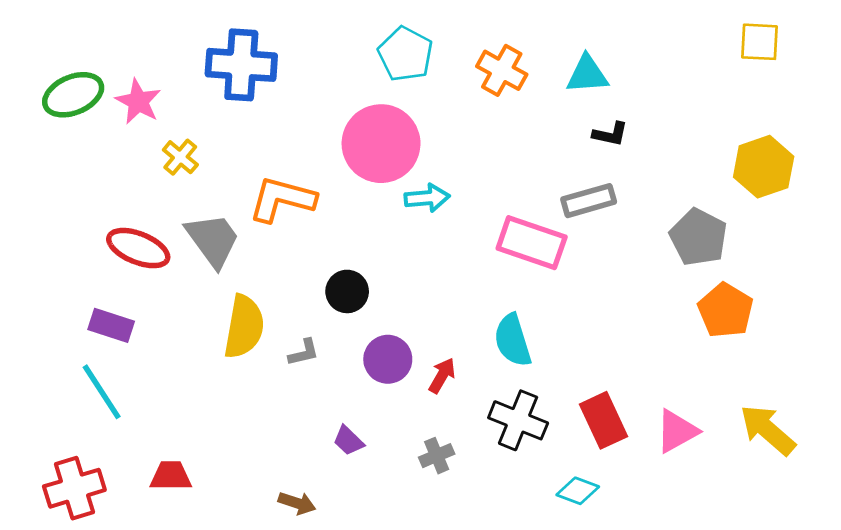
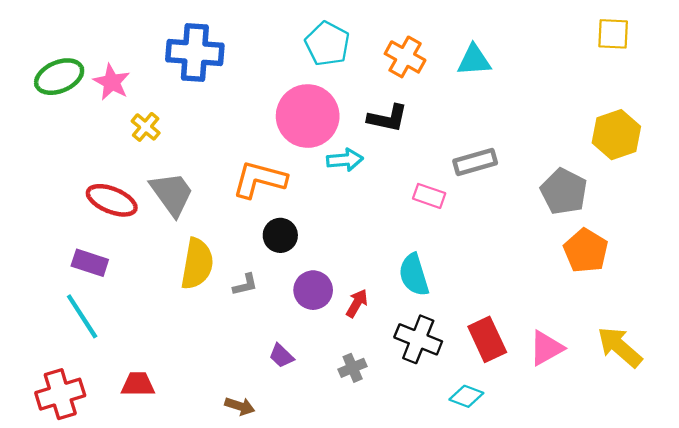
black L-shape: (610, 134) -> (388, 118), moved, size x1.4
orange L-shape: (282, 199) -> (259, 180), moved
pink rectangle: (532, 243) -> (429, 196), size x0.6

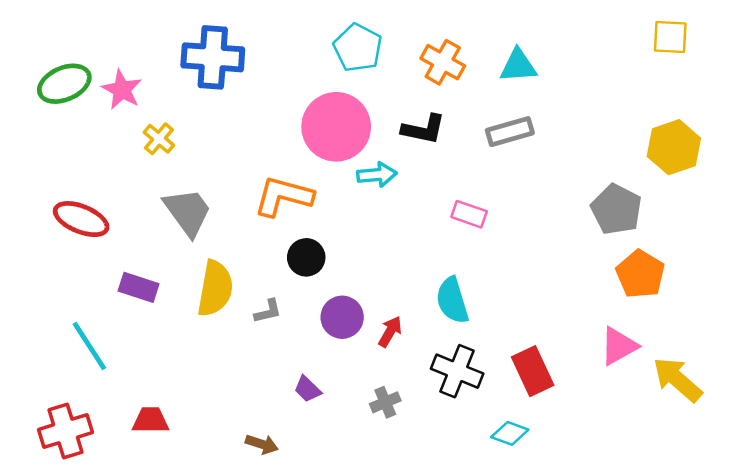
gray rectangle: (475, 162) -> (510, 132), moved
red ellipse: (112, 200) -> (81, 219), moved
purple rectangle: (90, 263) -> (139, 287), moved
pink triangle: (546, 348) -> (619, 346), moved

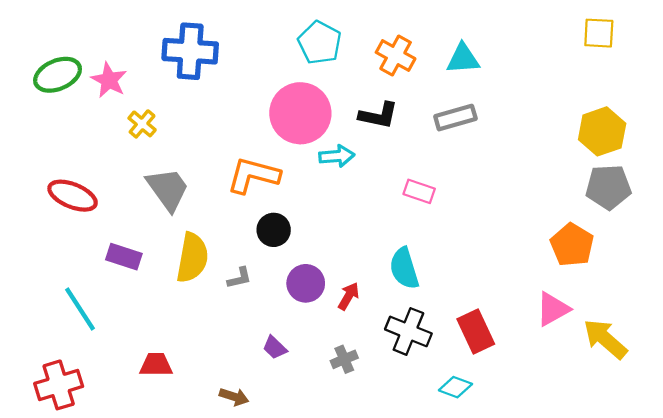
gray pentagon: (616, 209) -> (608, 187), moved, turned -30
red trapezoid: (151, 420) -> (156, 365), moved

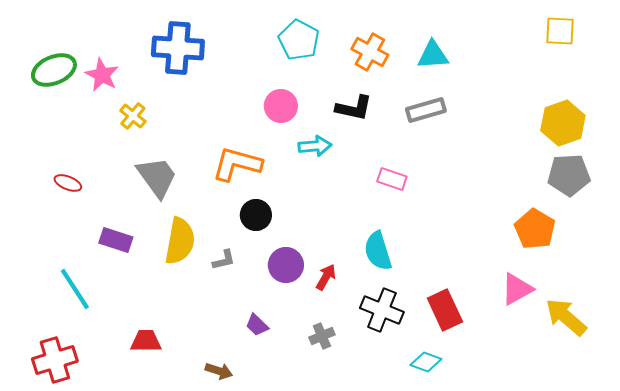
pink circle: (300, 113) -> (281, 106), size x0.6
red ellipse: (73, 196) -> (68, 183), size x0.6

